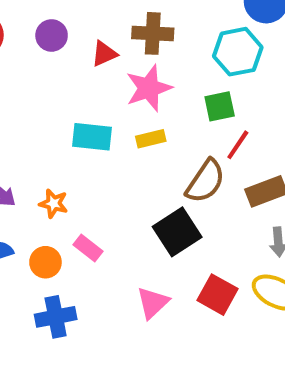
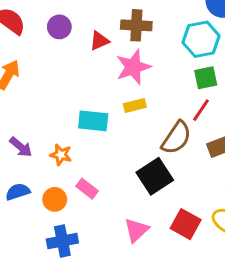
green square: (220, 106) -> (206, 78), moved
cyan rectangle: (92, 137) -> (93, 121), moved

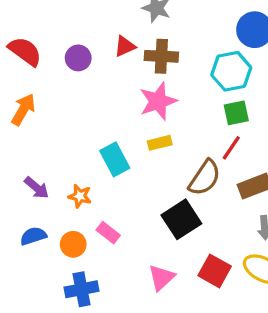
red triangle: (99, 41) -> (125, 46), moved
cyan rectangle: (93, 121) -> (115, 159), turned 56

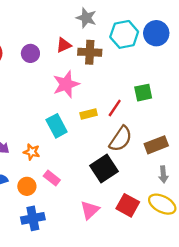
cyan hexagon: (231, 71) -> (124, 34), moved
pink star: (158, 101) -> (66, 84), moved
red line: (231, 148) -> (115, 108), moved

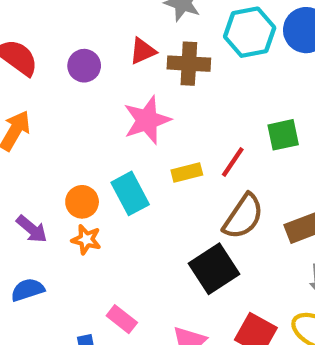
pink rectangle: (52, 178) -> (122, 319), moved
orange circle: (27, 186) -> (82, 202), moved

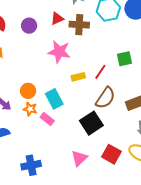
pink star: (147, 120) -> (59, 52), turned 30
cyan rectangle: (130, 193) -> (54, 99), moved
pink rectangle: (122, 319) -> (47, 119), moved

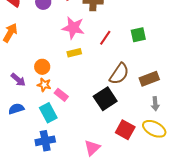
red line: (100, 72) -> (105, 38), moved
yellow rectangle: (78, 77) -> (74, 53), moved
cyan rectangle: (54, 99) -> (48, 113), moved
pink triangle: (79, 158) -> (92, 148), moved

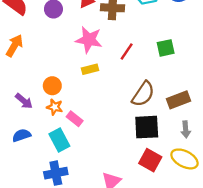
black square: (105, 99) -> (147, 127), moved, turned 30

